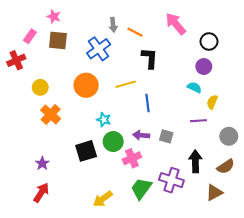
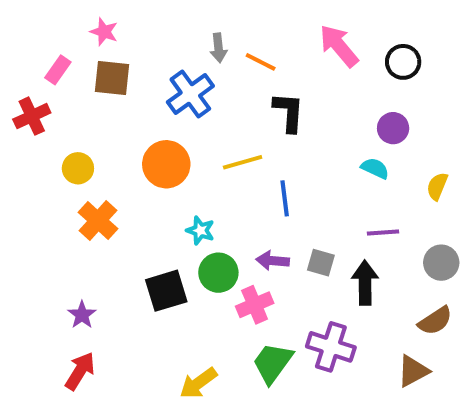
black circle: (209, 42) -> (403, 62), moved
yellow semicircle: (212, 102) -> (437, 186), moved
black arrow: (195, 161) -> (365, 283), moved

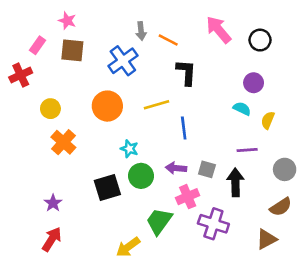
yellow semicircle: (437, 186) -> (268, 120), moved
pink cross: (255, 305) -> (188, 197), moved
green trapezoid: (273, 363) -> (159, 221), moved

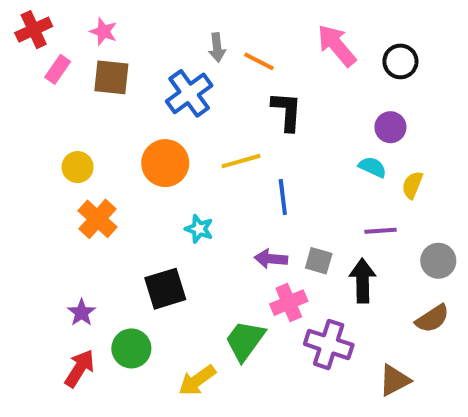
red cross: (21, 75) -> (34, 30), moved
green circle: (141, 176) -> (131, 348), moved
brown triangle: (266, 239) -> (394, 380), moved

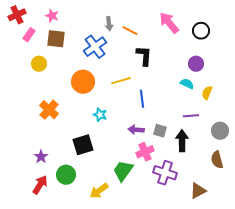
yellow circle: (78, 167) -> (39, 64), moved
brown semicircle: (432, 319) -> (217, 160), turned 108

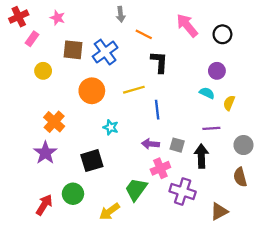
gray arrow: (109, 24) -> (121, 14), moved
brown square: (56, 39) -> (73, 50), moved
purple star: (41, 157) -> (45, 153), moved, size x1.5

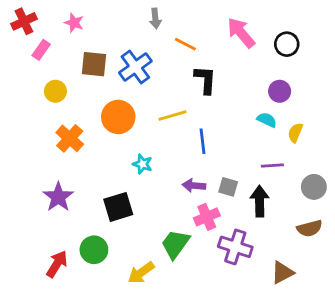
orange cross: (54, 122) -> (70, 138), moved
brown semicircle: (240, 177) -> (310, 228), turned -90

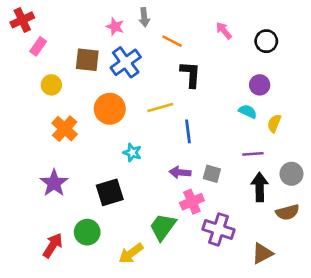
pink star: (74, 23) -> (115, 27), moved
pink arrow: (241, 33) -> (224, 31), size x0.6
black arrow: (260, 201) -> (260, 187), moved

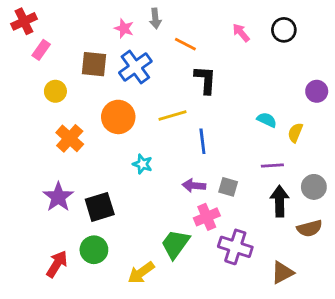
black circle: (266, 41) -> (284, 30), moved
purple circle: (260, 85) -> (317, 91), moved
black square: (110, 192) -> (100, 207), moved

